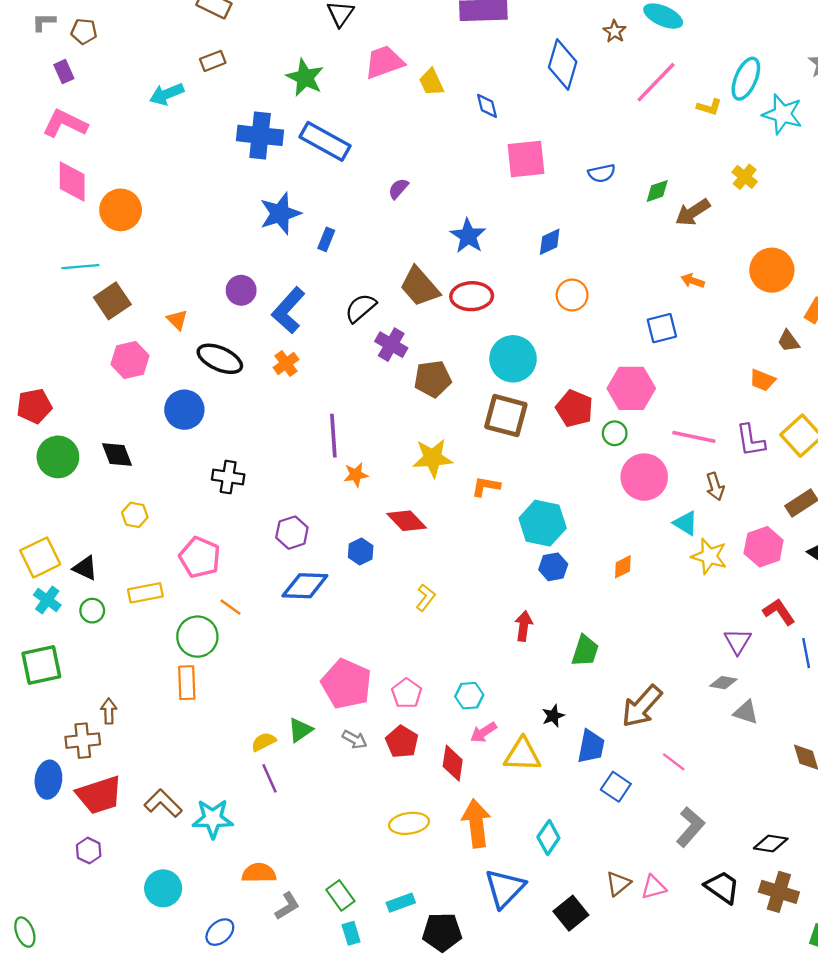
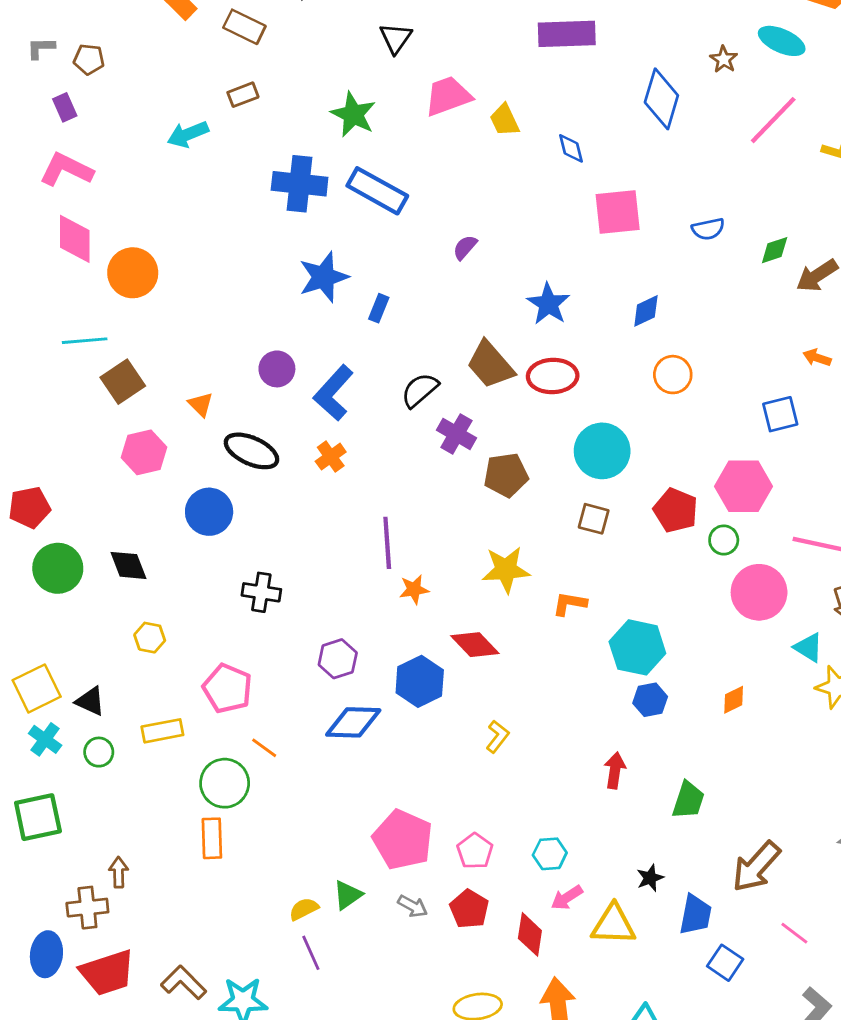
brown square: (506, 416) -> (594, 519), size x0.6
blue hexagon: (361, 551) -> (420, 681), size x1.6

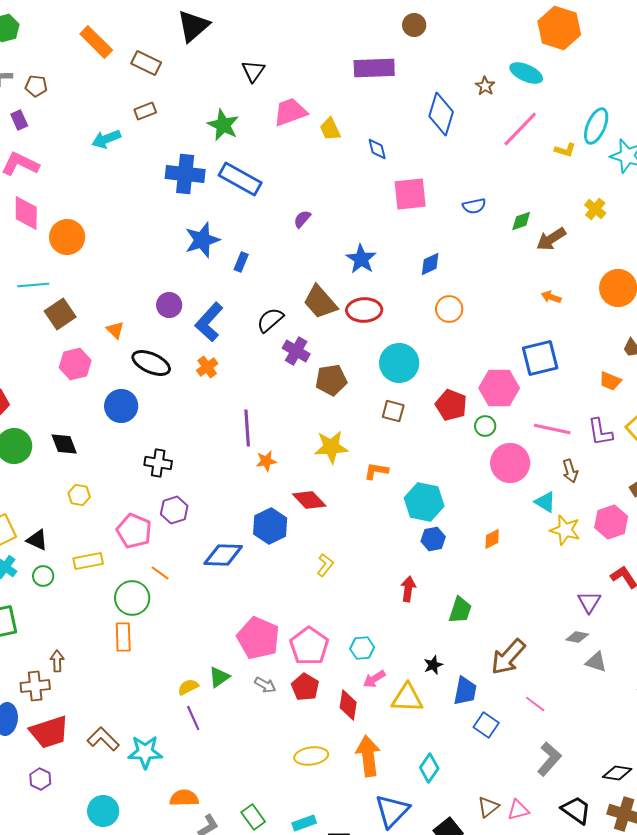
blue square: (780, 414) -> (540, 358), moved, size x1.4
purple hexagon: (338, 659) -> (174, 510), moved
pink pentagon: (475, 851) -> (309, 646), size x1.5

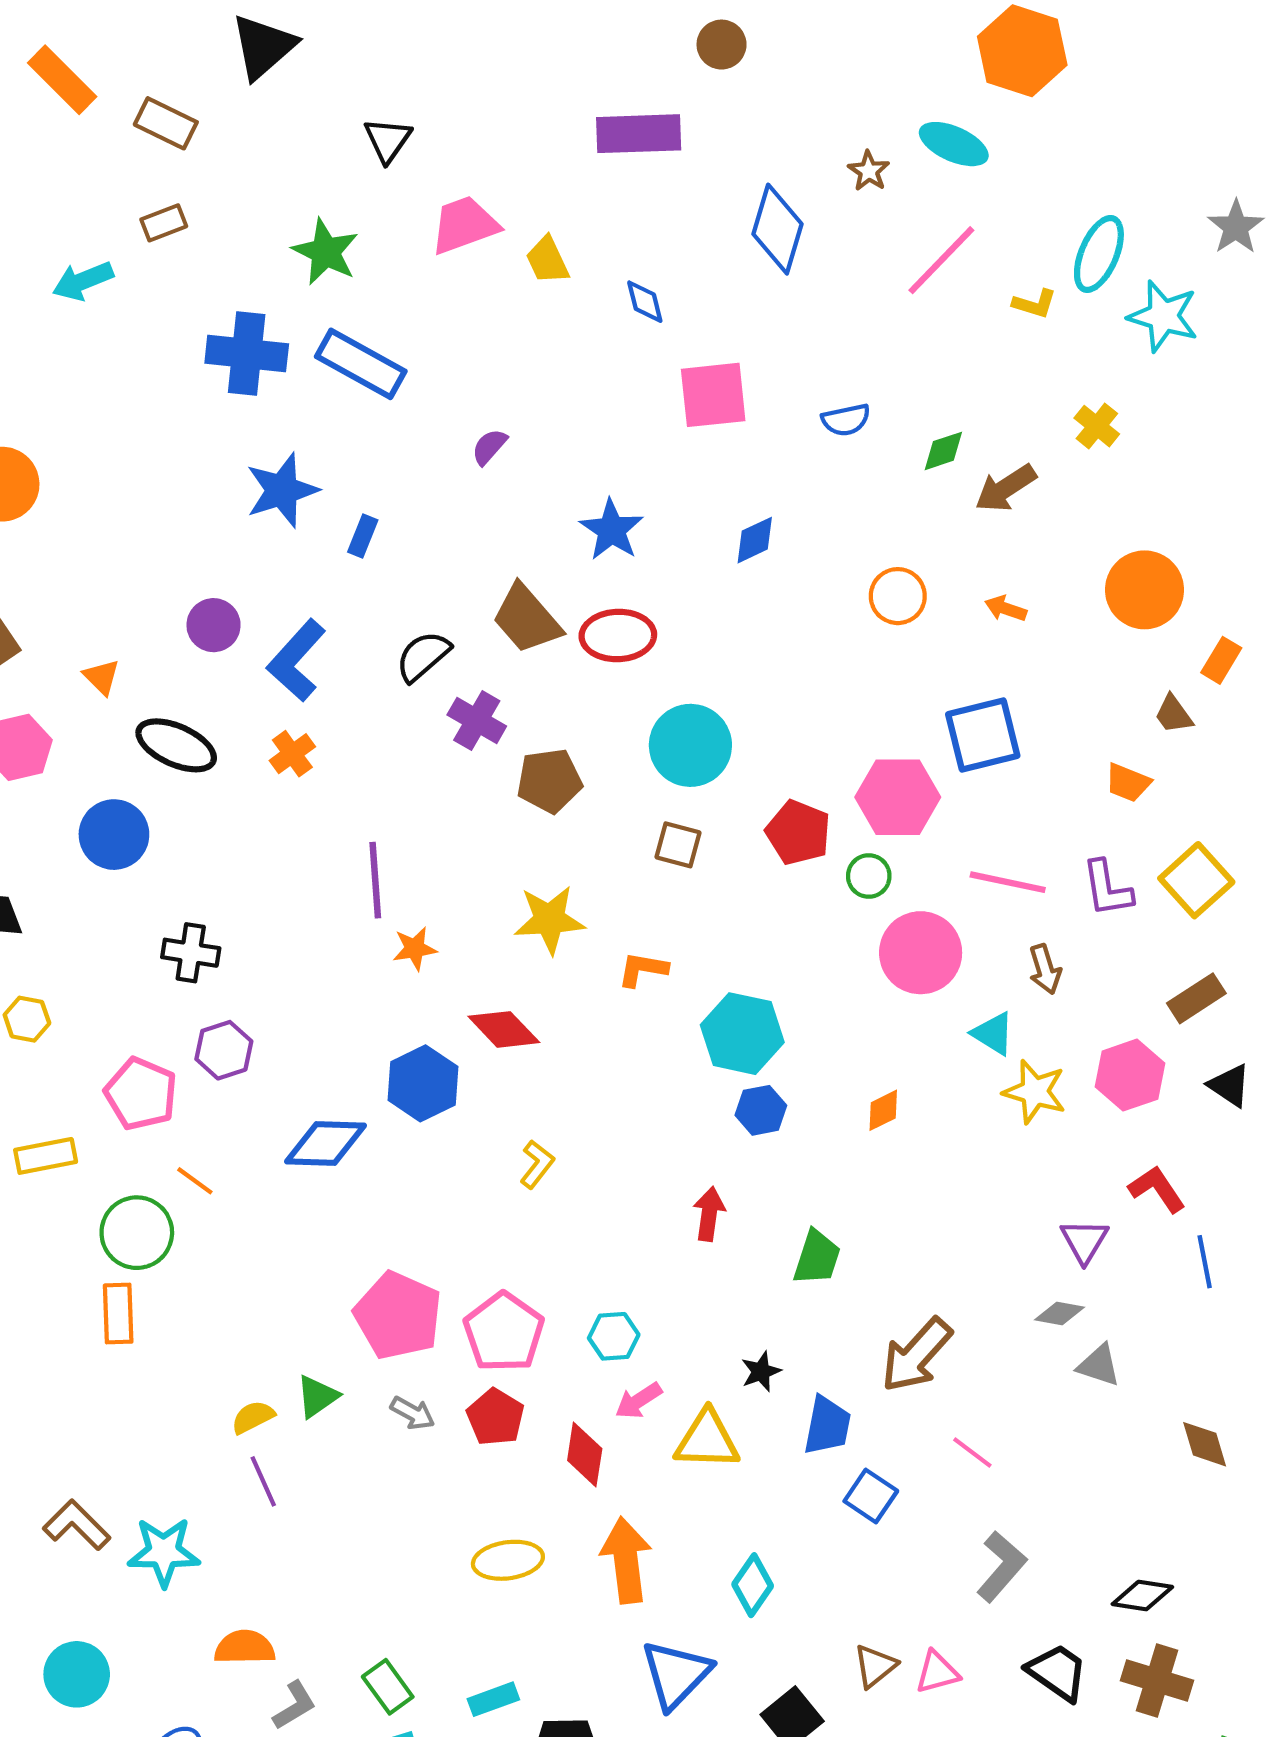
orange circle: (449, 309) -> (898, 596), moved

